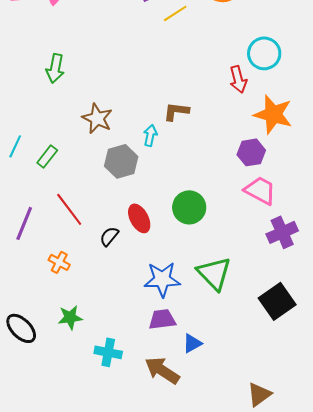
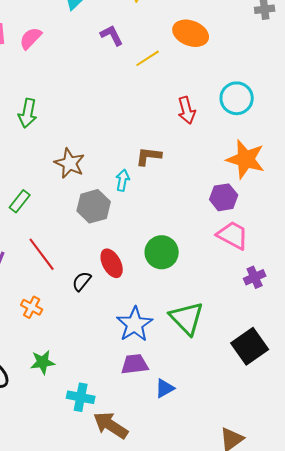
red arrow: (238, 79) -> (187, 110), moved
purple cross: (282, 232) -> (255, 277), size x0.7
blue star: (162, 279) -> (135, 324), turned -30
brown arrow: (162, 370) -> (111, 425), moved

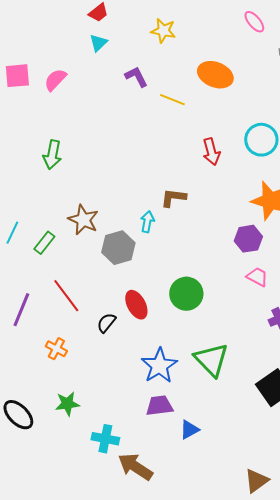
yellow line: (148, 58) -> (172, 100), turned 55
brown star: (70, 163) -> (83, 220), moved
pink trapezoid: (233, 235) -> (257, 277), size x0.7

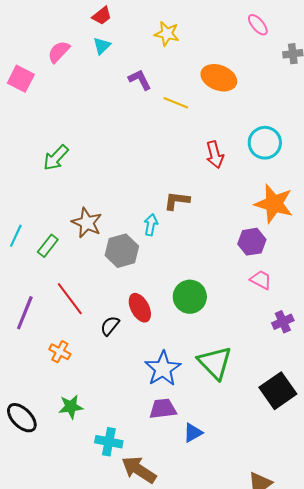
pink square: (17, 76) -> (21, 79), turned 32
pink semicircle: (55, 80) -> (59, 52), moved
green arrow: (52, 155) -> (56, 158), turned 32

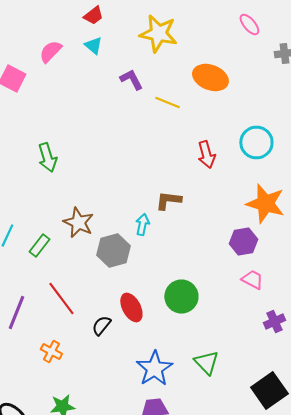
yellow star: (167, 34) -> (158, 34), size x1.5
cyan triangle: (102, 46) -> (93, 46), turned -36
green arrow: (56, 158) -> (47, 158), turned -60
green triangle: (215, 363) -> (206, 362), size x0.7

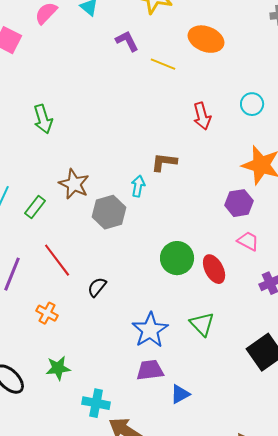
cyan circle: (256, 142) -> (252, 104), size x0.7
red ellipse: (131, 308) -> (214, 269), moved

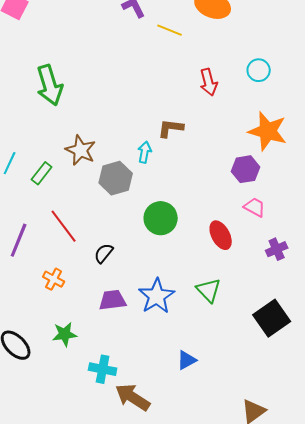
green arrow: (43, 119) -> (50, 85), size x1.4
green circle: (177, 258) -> (161, 218), moved
purple trapezoid: (150, 370) -> (113, 300), moved

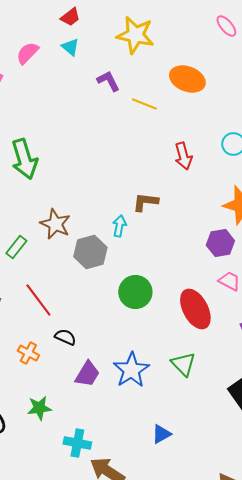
red ellipse: (221, 235) -> (195, 309), size x1.4
black semicircle: (104, 253) -> (65, 337), moved, turned 75
purple trapezoid: (113, 300) -> (87, 374), turned 128

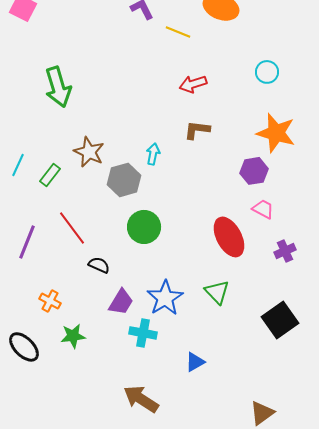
red arrow: (183, 156) -> (193, 84), moved, turned 88
brown L-shape: (145, 202) -> (197, 130), moved
green circle: (135, 292) -> (144, 227), moved
orange cross: (28, 353) -> (50, 301), moved
cyan cross: (77, 443) -> (143, 333), moved

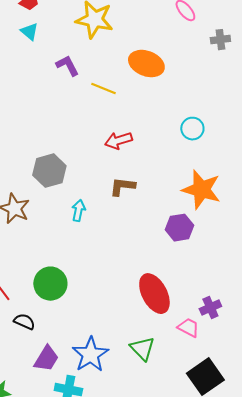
gray hexagon: (124, 180) -> (49, 171), moved
pink trapezoid: (263, 209) -> (188, 328), moved
green circle: (144, 227) -> (50, 284), moved

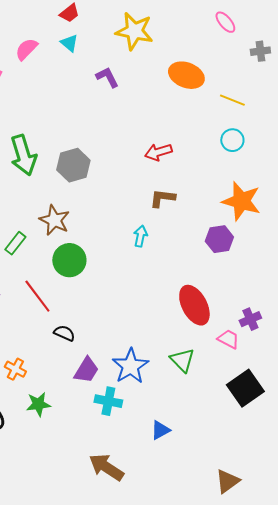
yellow line: (103, 89) -> (232, 100), moved
gray hexagon: (49, 171) -> (73, 165), moved
cyan arrow: (78, 211) -> (140, 236), moved
green circle: (50, 284) -> (69, 260), moved

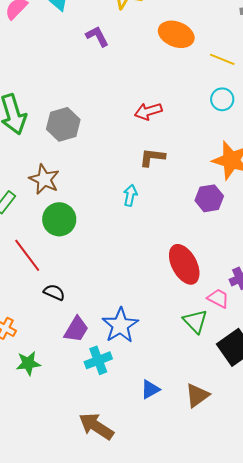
green triangle: (182, 360) -> (195, 321), moved
cyan cross: (108, 401) -> (98, 360), turned -32
brown triangle: (227, 481) -> (197, 395), moved

